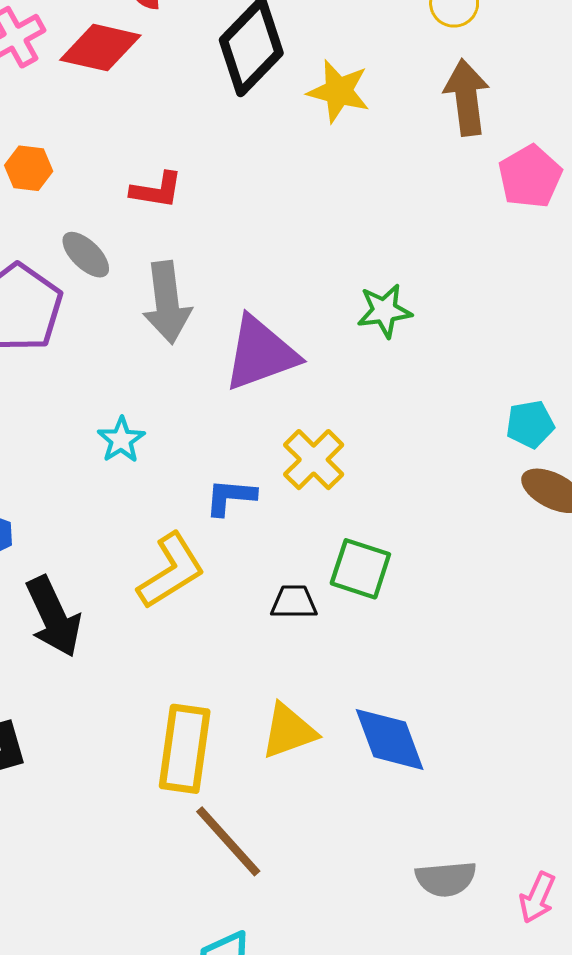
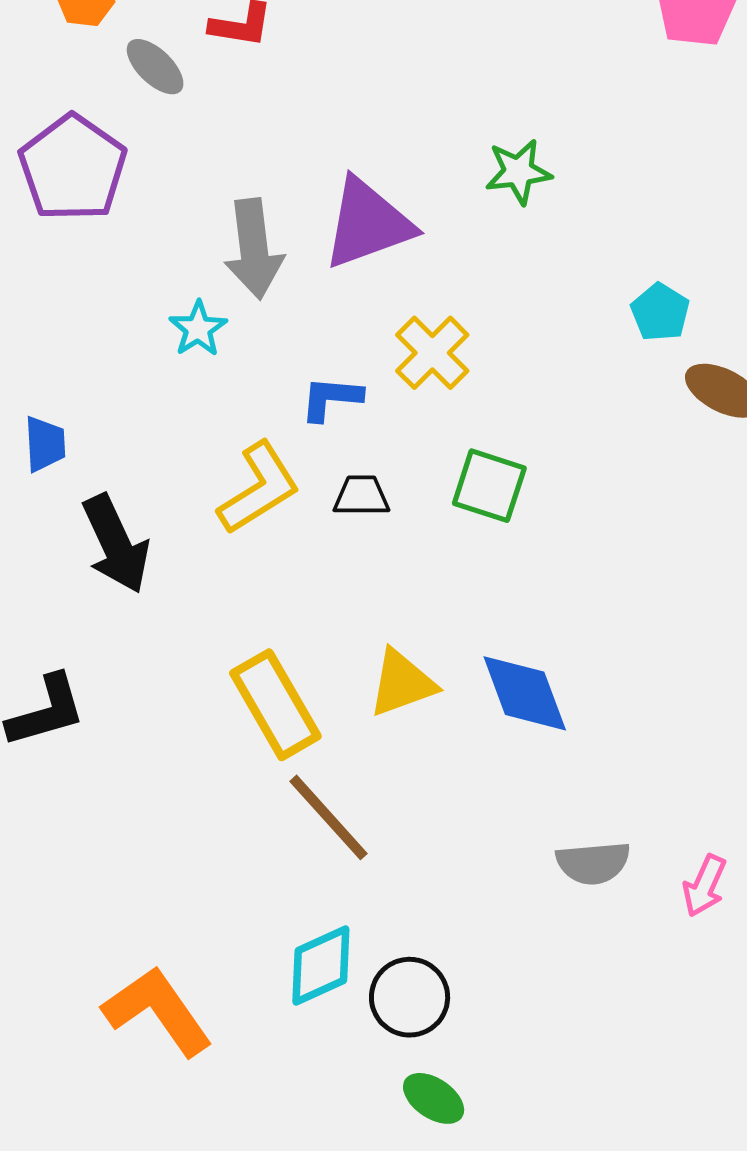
gray ellipse: (86, 255) -> (155, 67), moved
gray arrow: (167, 302) -> (254, 249), moved
cyan pentagon: (530, 424) -> (660, 312), moved, turned -30
black trapezoid: (294, 602) -> (361, 496), moved
yellow rectangle: (185, 749) -> (275, 705), turned -38

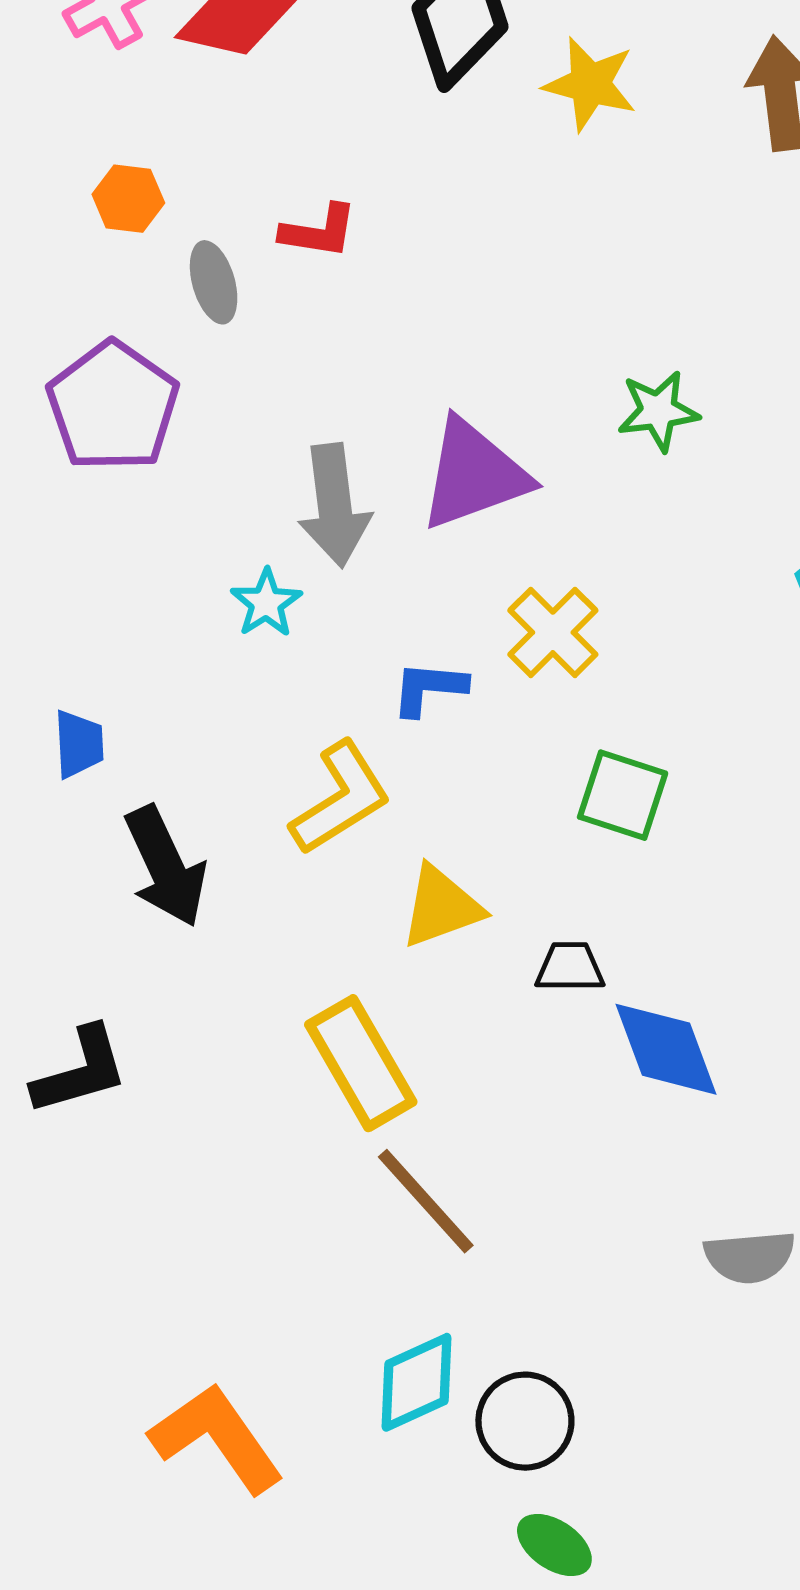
gray ellipse: (155, 67) -> (214, 282), turned 30
black trapezoid: (361, 496) -> (570, 967), moved
yellow triangle: (402, 683) -> (441, 907), moved

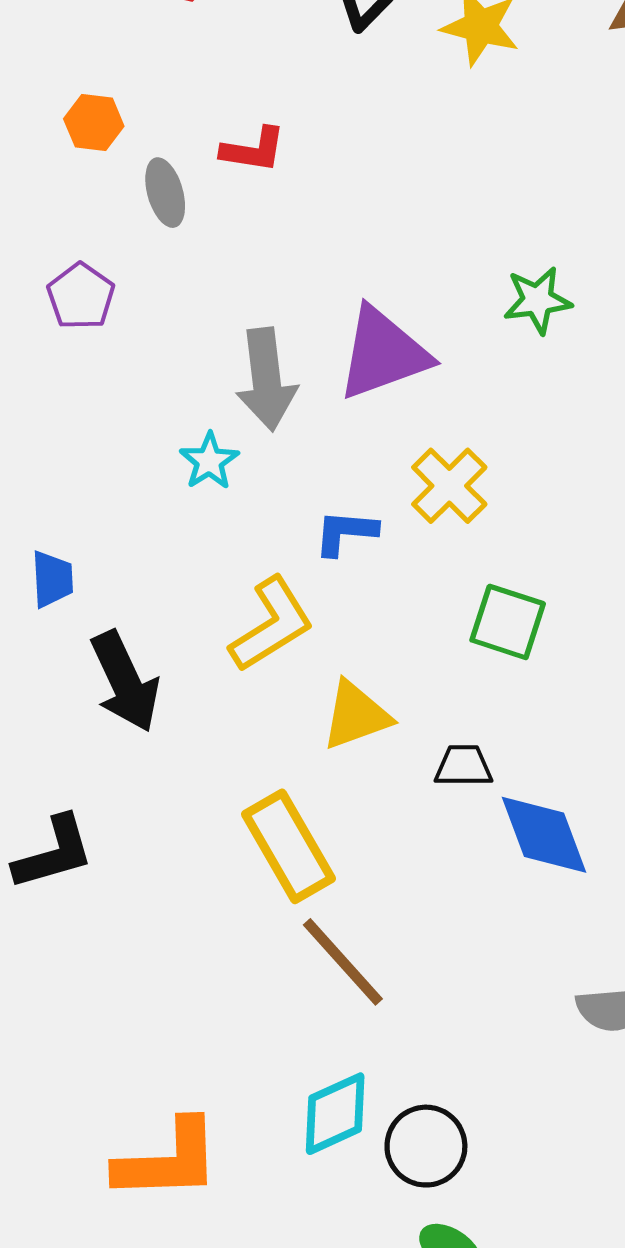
purple pentagon: (113, 406) -> (81, 296), size x0.6
orange L-shape: (217, 1438) -> (168, 1160), turned 123

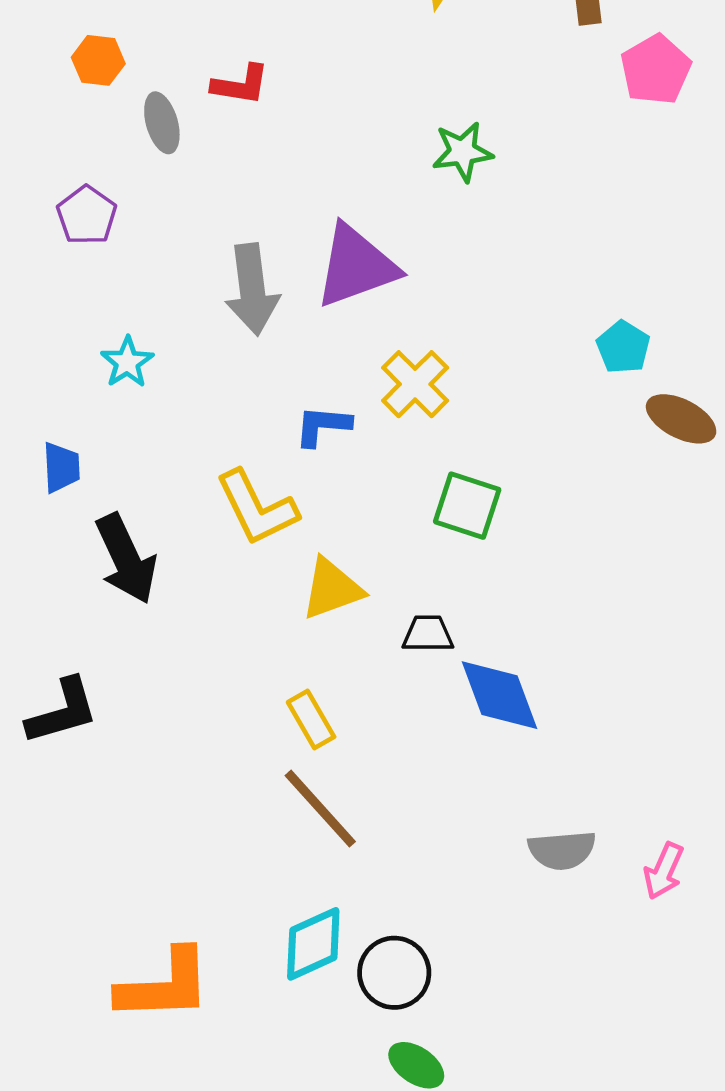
green star: (537, 300) -> (463, 152), moved
cyan star: (209, 461) -> (127, 362), moved
yellow L-shape: (272, 625) -> (257, 508), turned 96
yellow rectangle: (288, 846) -> (311, 719), moved, size x0.6

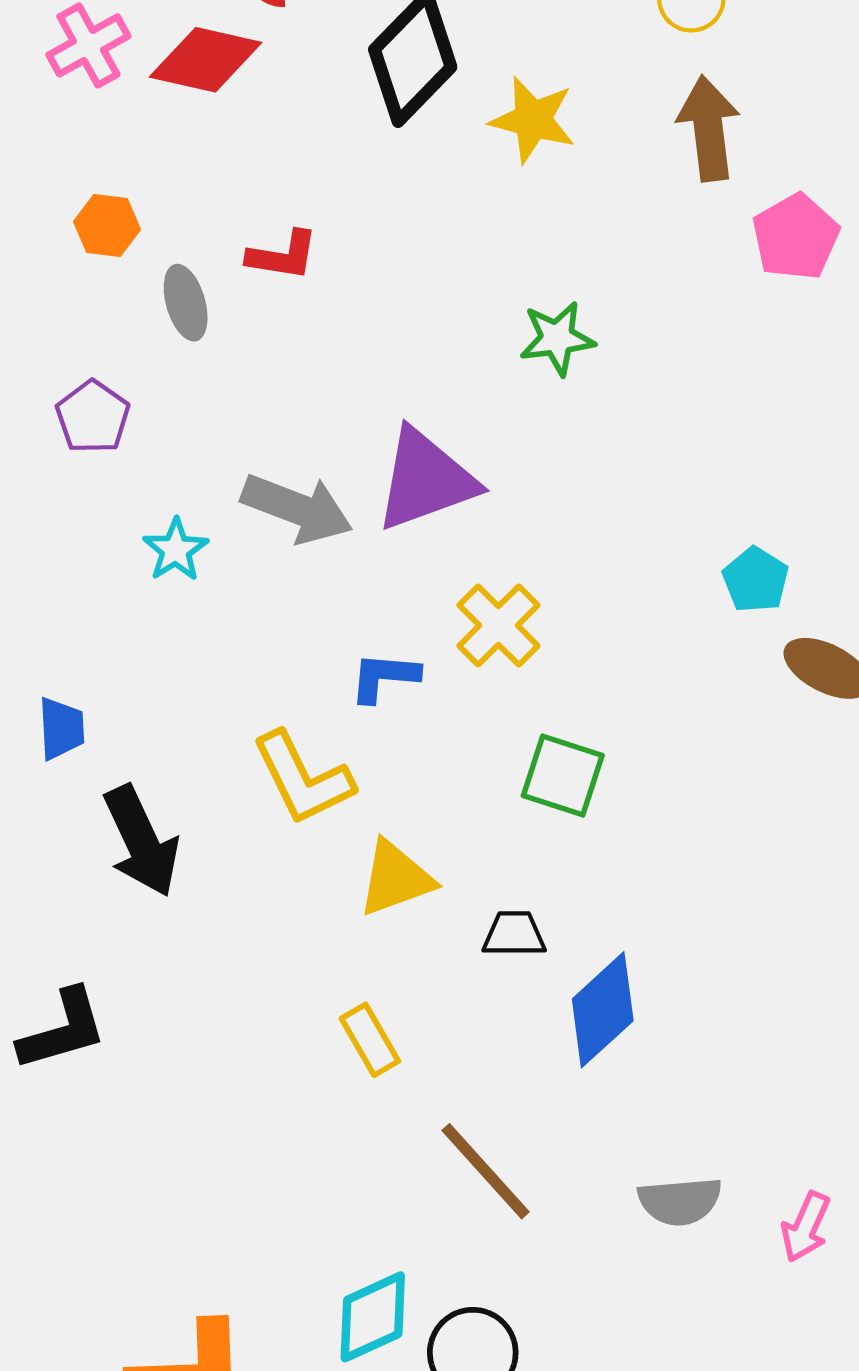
gray arrow: (252, 289) -> (297, 508), turned -62
cyan star: (127, 362) -> (176, 550), moved
blue diamond: (500, 695) -> (603, 1010), turned 68
brown line: (320, 809) -> (486, 1171), moved

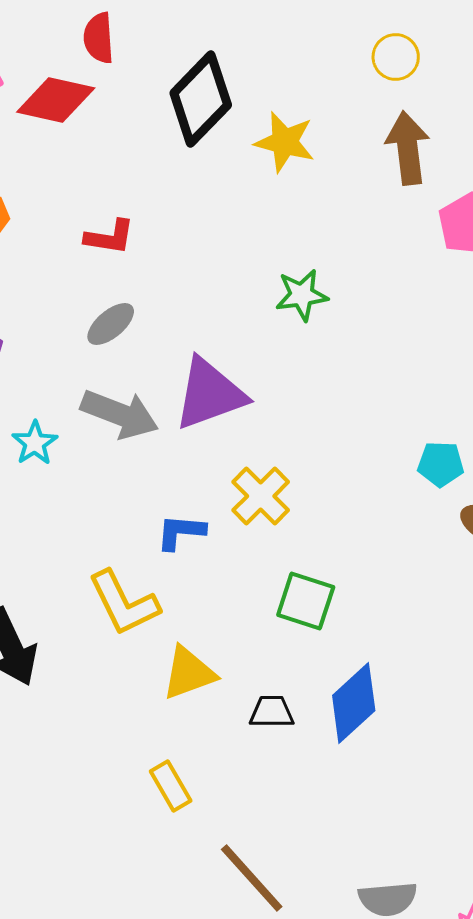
gray ellipse: (186, 303) -> (111, 324), moved, turned 66
cyan pentagon: (756, 580) -> (441, 464), turned -30
blue diamond: (603, 1010) -> (354, 703), moved

